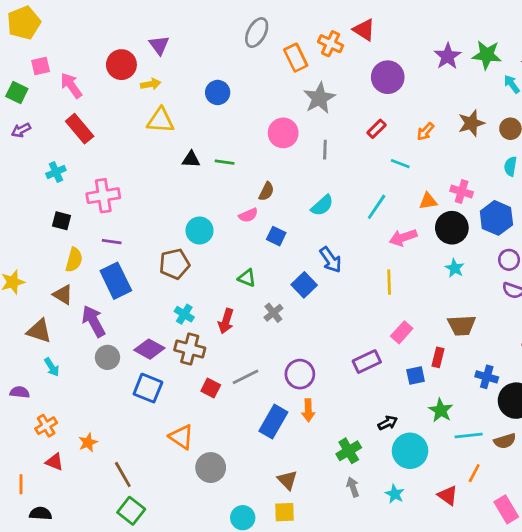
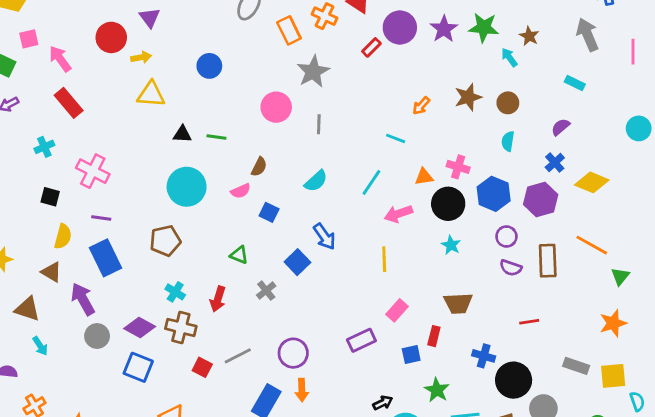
purple circle: (388, 77) -> (400, 28), moved
red rectangle: (377, 129) -> (371, 47), moved
pink cross: (103, 196) -> (93, 171), turned 36
cyan circle: (200, 231) -> (187, 187), moved, size x1.4

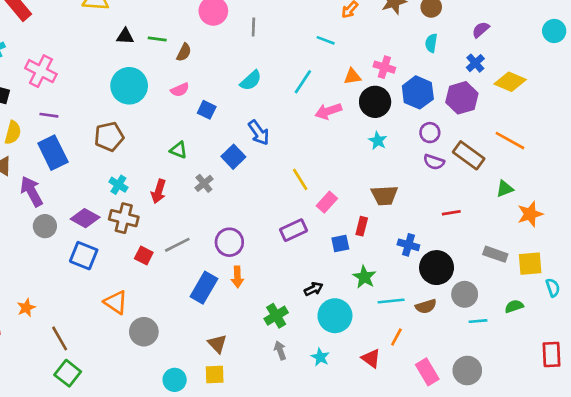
brown semicircle: (259, 167) -> (184, 52), moved
yellow line: (384, 259) -> (300, 179), moved, turned -30
brown rectangle: (548, 261) -> (469, 155), turned -52
green triangle: (620, 276) -> (505, 189), moved, turned 30

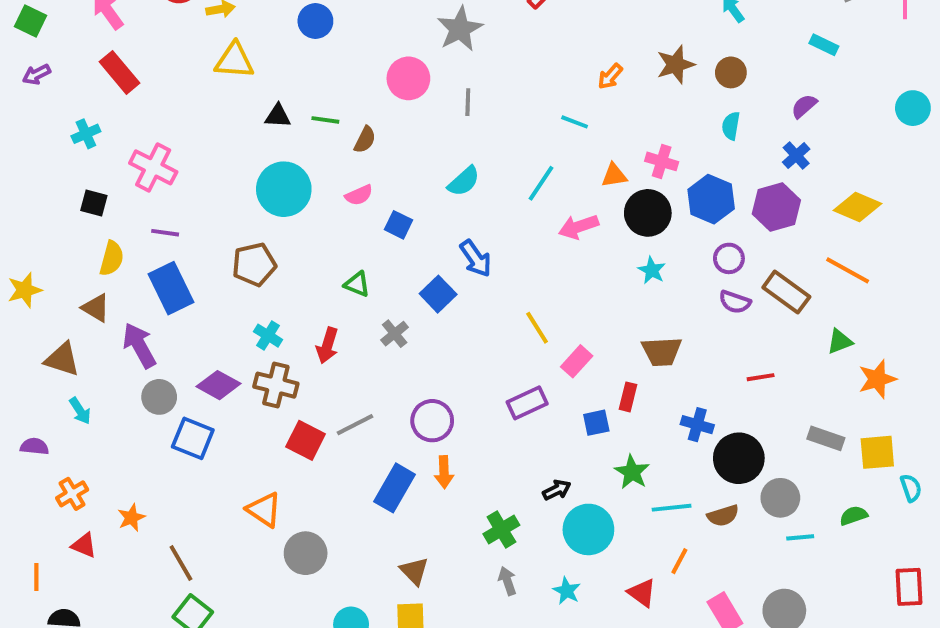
yellow diamond: (510, 82) -> (858, 207), moved
blue square: (84, 256) -> (193, 438), moved
red square: (144, 256) -> (306, 440), size x1.4

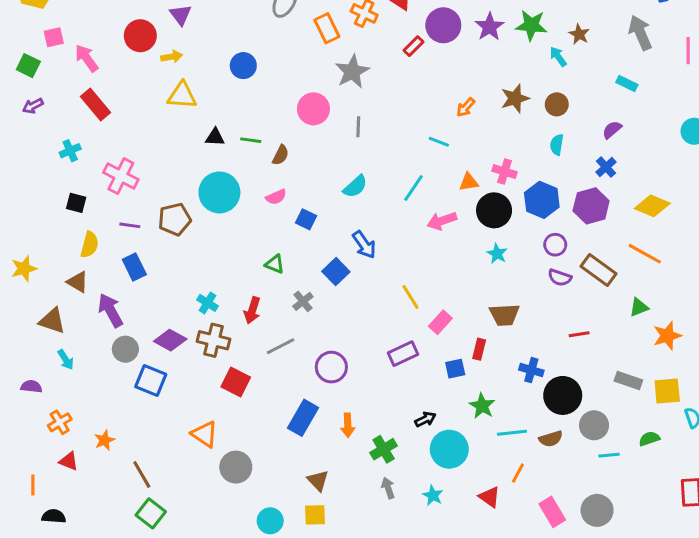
brown pentagon: (254, 264) -> (175, 219), moved
blue rectangle: (171, 288) -> (134, 267), size x0.7
gray line: (355, 425) -> (281, 346), moved
orange arrow: (444, 472) -> (348, 425), moved

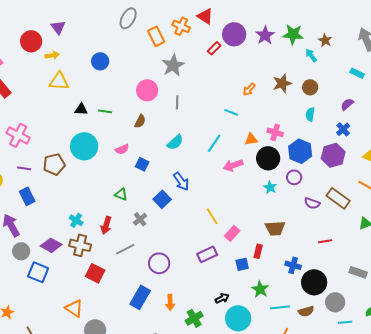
brown semicircle: (281, 155) -> (140, 121), moved
purple circle: (555, 245) -> (294, 177), moved

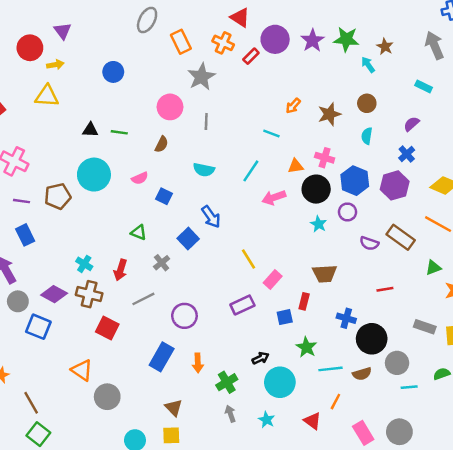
orange cross: (181, 26) -> (223, 43), moved
yellow triangle: (59, 81) -> (47, 96), moved
brown star: (282, 83) -> (329, 114), moved
cyan semicircle: (175, 142) -> (204, 170), turned 54

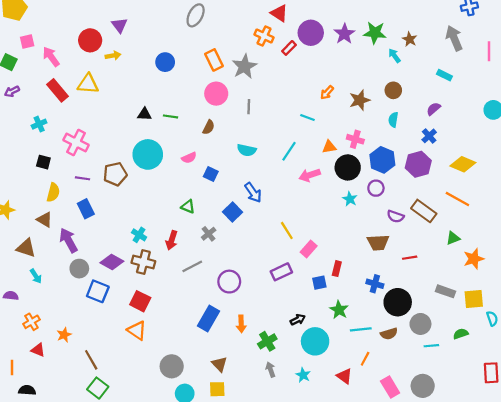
orange rectangle: (181, 42) -> (214, 60), moved
yellow triangle: (47, 96) -> (88, 84), moved
brown trapezoid: (325, 274) -> (378, 242), moved
red square: (107, 328) -> (140, 301), moved
gray circle: (107, 397) -> (172, 366), moved

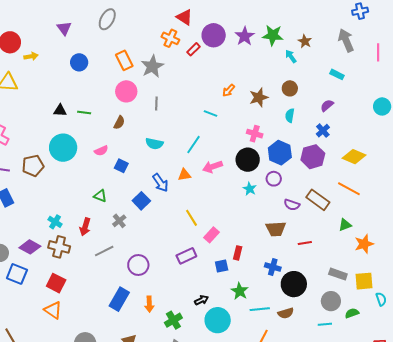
purple triangle: (119, 25) -> (64, 28), moved
orange triangle: (329, 147) -> (184, 175), moved
gray circle: (420, 324) -> (331, 301), moved

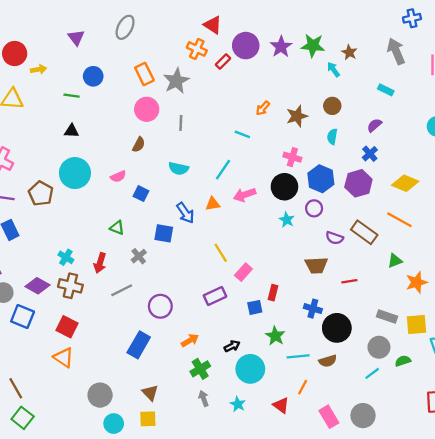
green line: (84, 113) -> (72, 96), moved
brown pentagon: (33, 166) -> (41, 194), turned -30
blue square: (141, 201) -> (164, 233), turned -36
orange arrow: (149, 304) -> (190, 340), moved, turned -119
cyan line: (325, 324) -> (372, 373), turned -32

